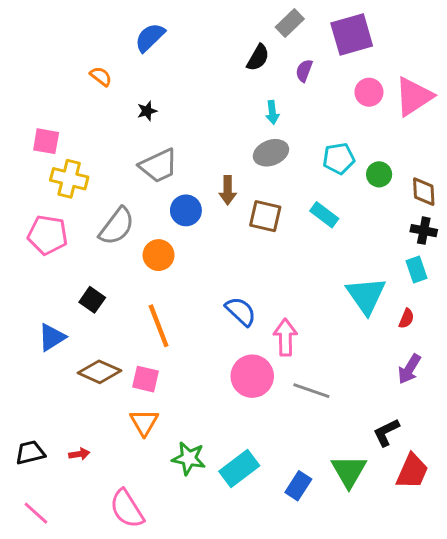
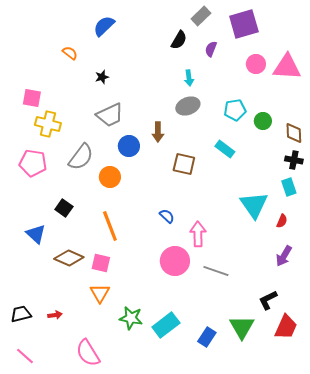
pink triangle: (414, 97) -> (287, 67), turned 36
brown square: (265, 216) -> (184, 164), moved
blue semicircle: (241, 311) -> (167, 216), size x0.7
blue triangle: (52, 337) -> (36, 234), turned -45

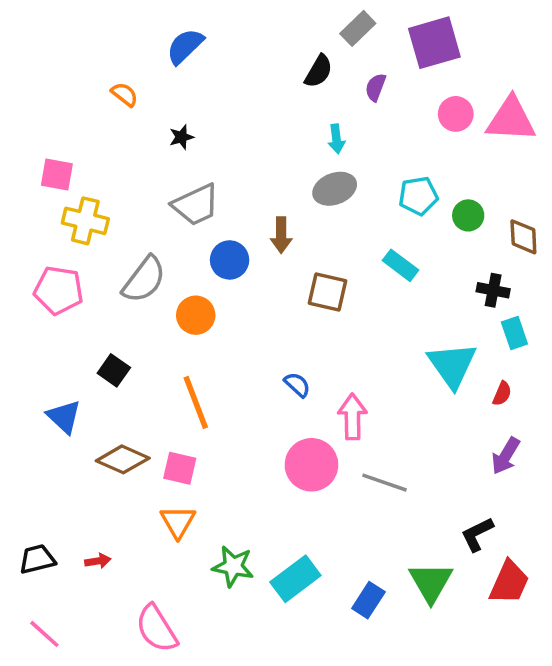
black cross: (294, 160) -> (493, 290), moved

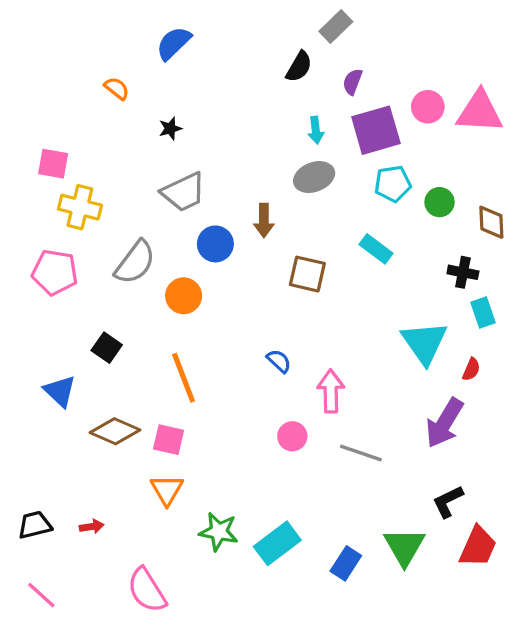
purple square: (434, 43) -> (376, 130), moved
purple arrow: (506, 456) -> (445, 423), moved, size x1.4
pink circle: (311, 465) -> (292, 436), size x0.6

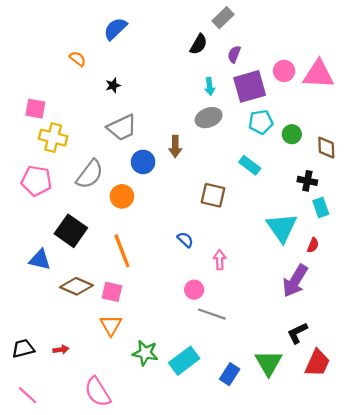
brown square: (307, 274) -> (213, 195), moved
black square: (107, 348) -> (71, 231), size x1.6
blue triangle: (60, 391) -> (40, 260), turned -30
pink arrow: (331, 391) -> (220, 260), size x0.7
gray line: (361, 453) -> (212, 314), moved

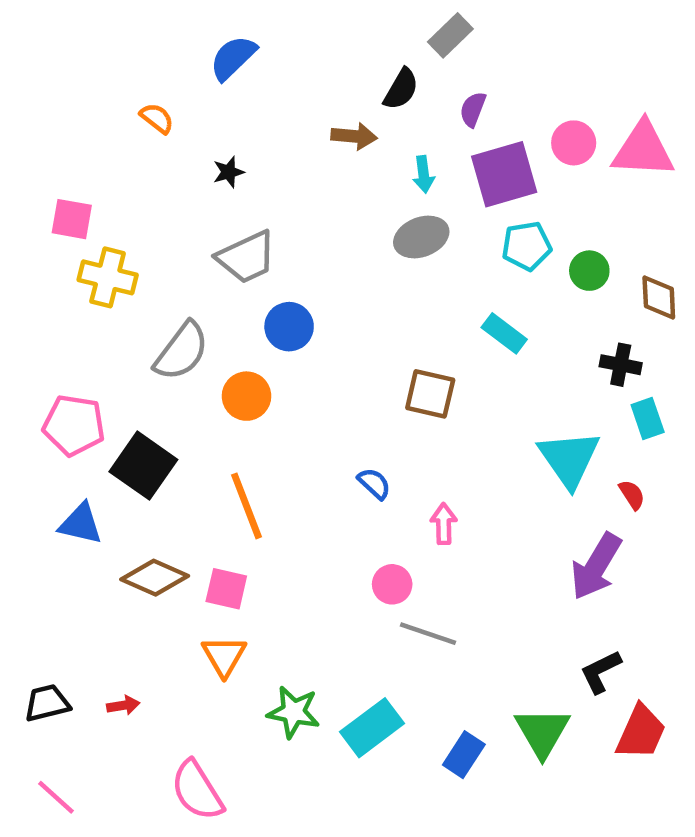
brown arrow: (175, 146) -> (354, 136), moved, turned -85
pink pentagon: (36, 181) -> (74, 425), moved
red semicircle: (313, 245) -> (632, 495), turned -56

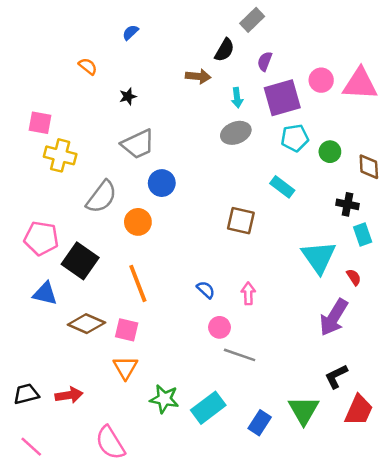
blue semicircle: (233, 58) -> (130, 32), size x0.6
blue semicircle: (374, 483) -> (206, 290), moved
red arrow: (123, 705) -> (69, 395), size x1.5

